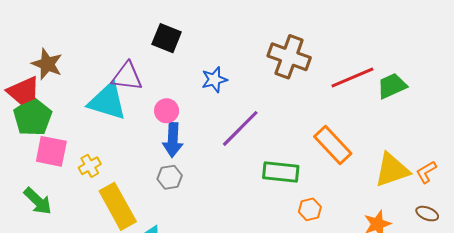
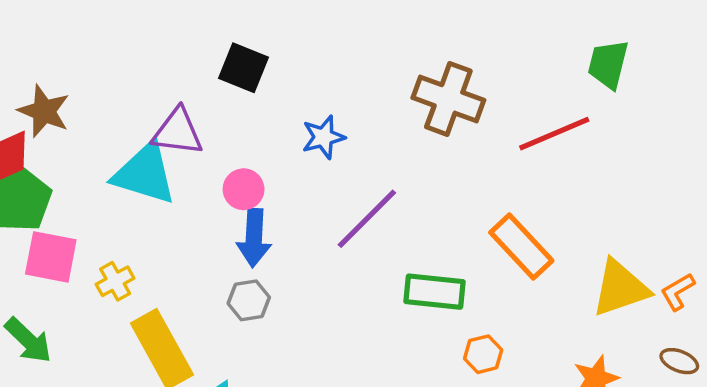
green trapezoid: (392, 86) -> (608, 64), moved, turned -52

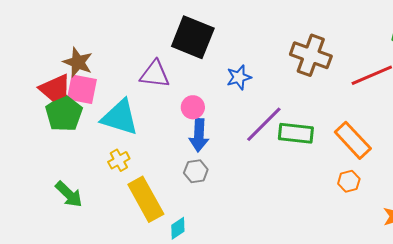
black square: (244, 68) -> (193, 37), size x1.5
cyan triangle: (145, 174) -> (120, 117), moved
pink square: (51, 257) -> (82, 89), moved
green rectangle: (435, 292) -> (296, 133), moved
orange hexagon: (483, 354) -> (349, 181), moved

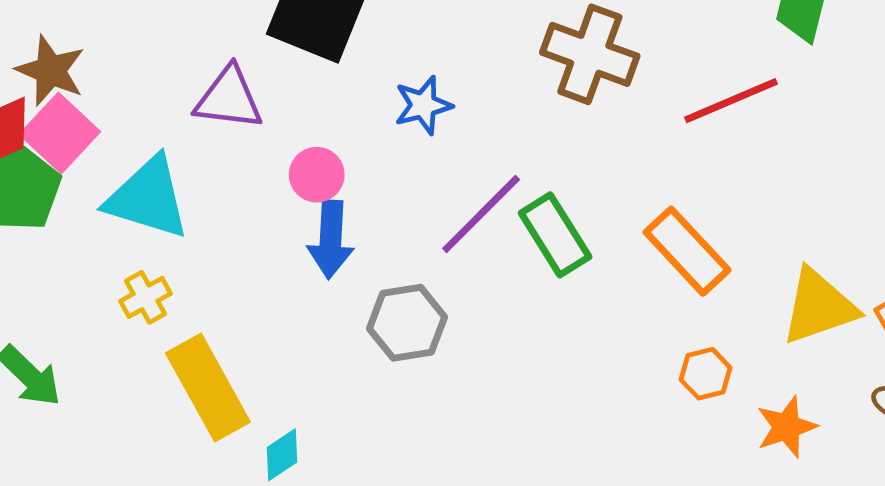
pink square: (82, 89) -> (60, 133), turned 32
green rectangle: (296, 133) -> (555, 235), turned 52
gray hexagon: (196, 171) -> (407, 323), moved, size x1.4
orange hexagon: (349, 181) -> (706, 374), moved

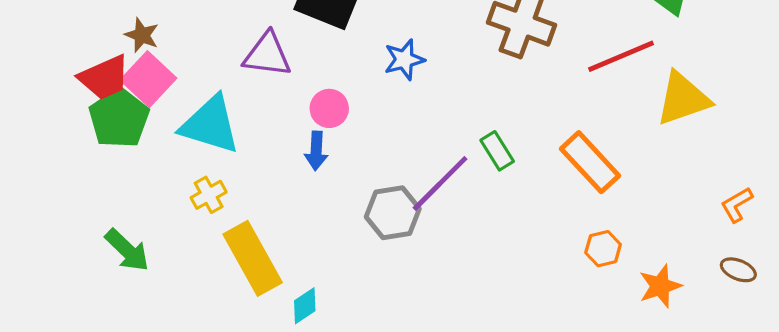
brown star: (51, 71) -> (142, 35), size x0.7
purple line: (481, 214) -> (440, 183), moved
green rectangle: (555, 235) -> (497, 151), size x0.7
blue arrow: (331, 239) -> (316, 151), moved, size x0.7
yellow triangle: (819, 307) -> (683, 99), moved

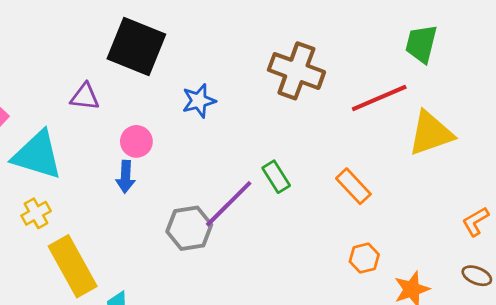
purple triangle: (267, 55) -> (85, 97), size x0.7
orange rectangle: (590, 162) -> (353, 186), size x0.7

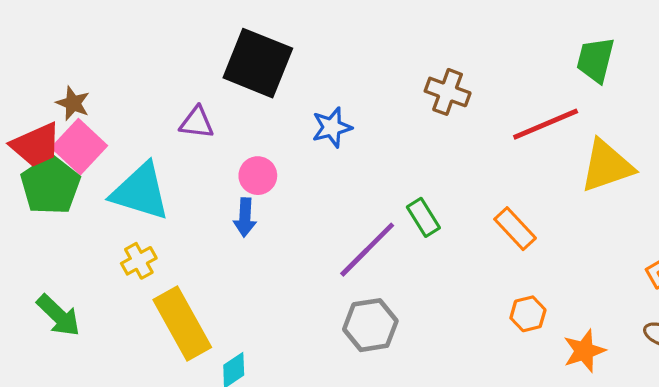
brown cross: (296, 71) -> (448, 92), size x0.7
gray hexagon: (189, 228) -> (370, 325), moved

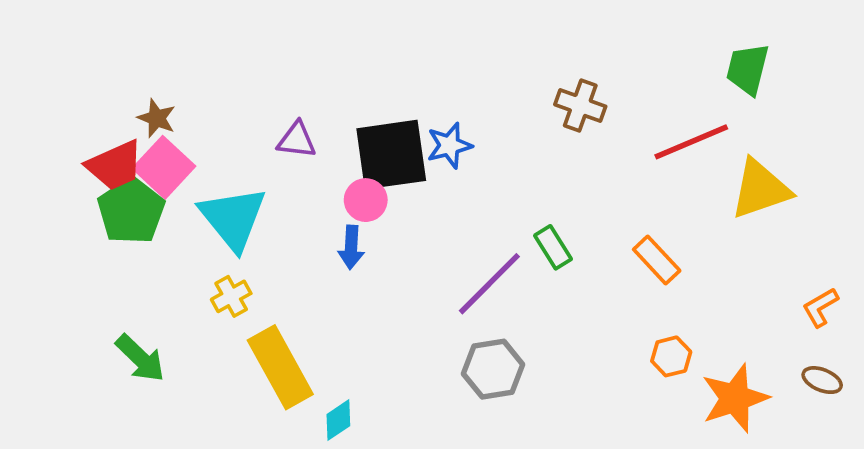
black square: (258, 63) -> (391, 155), moved, turned -30
cyan triangle: (140, 192) -> (233, 218), turned 34
orange star: (584, 351) -> (735, 398), size x1.4

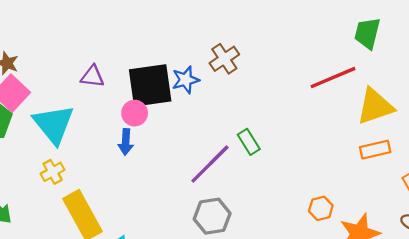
brown cross: (580, 105) -> (224, 59), moved, turned 36
orange rectangle: (657, 260) -> (375, 150), moved, turned -60

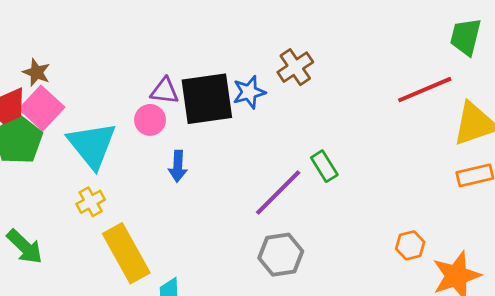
purple triangle: (92, 76) -> (165, 91), moved
pink circle: (135, 113) -> (150, 120), moved

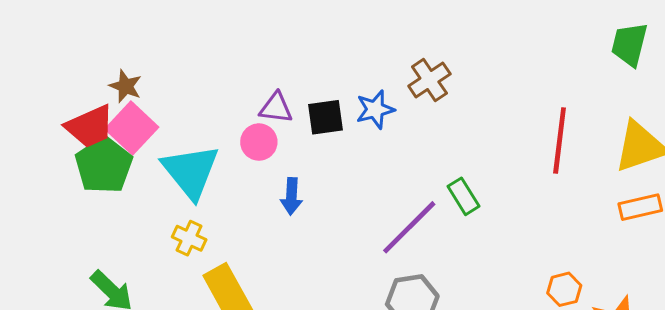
red line: (425, 90) -> (560, 140), moved, turned -60
black square: (207, 99) -> (326, 117), size x0.6
yellow cross: (91, 202) -> (189, 238), turned -36

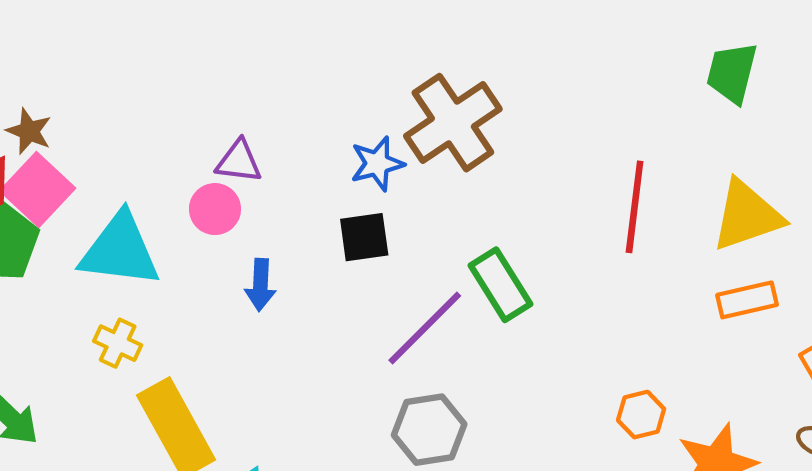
brown cross: (429, 80) -> (453, 123), size x1.6
black square: (326, 117) -> (364, 237), moved
cyan triangle: (191, 171) -> (120, 250), turned -44
green rectangle: (464, 196) -> (500, 285), size x1.4

